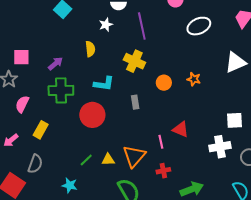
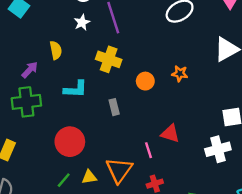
white star: (106, 25) -> (82, 22), moved
purple arrow: (55, 64) -> (30, 70), moved
red circle: (92, 115) -> (70, 142), moved

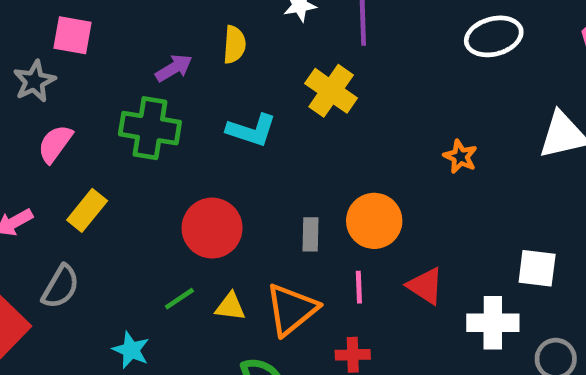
orange circle: (145, 81) -> (374, 221), moved, size x1.5
gray rectangle: (114, 107) -> (310, 234), moved
red triangle: (170, 134) -> (425, 286), moved

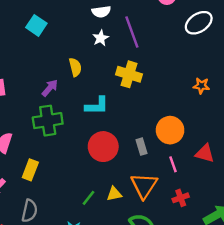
red circle: (212, 228) -> (103, 147), moved

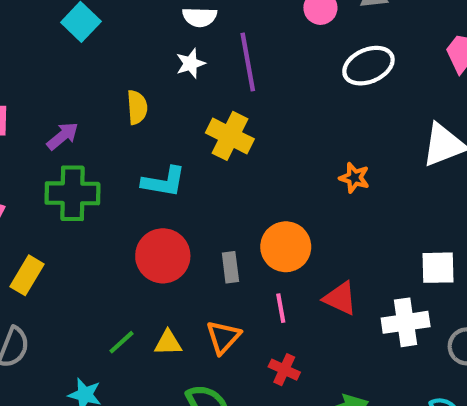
purple arrow: (50, 88) -> (63, 136), moved
orange triangle: (144, 186) -> (223, 337), size x0.7
red cross: (181, 198) -> (284, 370), turned 35

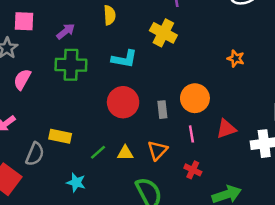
yellow rectangle: (27, 275) -> (60, 136), moved, turned 70
red triangle: (340, 298) -> (226, 129), turned -45

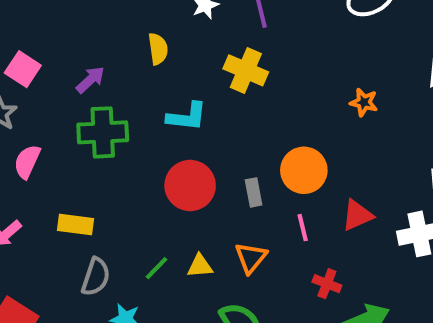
pink square: (24, 21) -> (23, 69), turned 35
yellow rectangle: (60, 136) -> (75, 224), moved
gray semicircle: (35, 154) -> (96, 277), moved
red cross: (193, 170) -> (327, 284), moved

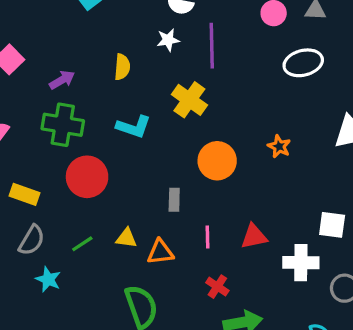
orange circle: (304, 170) -> (217, 161), moved
red circle: (190, 186) -> (87, 177), moved
orange triangle: (251, 258) -> (160, 252), turned 32
yellow triangle: (200, 266) -> (126, 238), moved

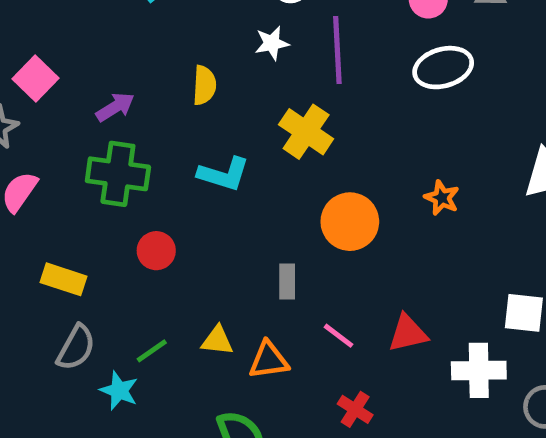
white ellipse: (303, 63) -> (443, 68), moved
red circle: (87, 177) -> (156, 251), size x0.6
pink line: (208, 237) -> (339, 336), turned -50
cyan star: (48, 279) -> (119, 391), moved

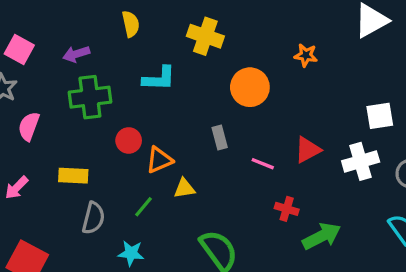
purple arrow: (115, 107) -> (76, 54), turned -150
orange triangle: (269, 360) -> (159, 160), moved
cyan star: (119, 391) -> (131, 253), moved

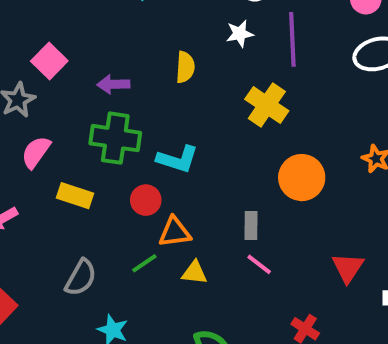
cyan L-shape: (159, 79) -> (178, 159), moved
red triangle: (308, 150) -> (348, 268), turned -44
pink line: (263, 164) -> (259, 264), moved
yellow rectangle: (73, 176) -> (75, 196), moved
green line: (144, 207) -> (144, 263), moved

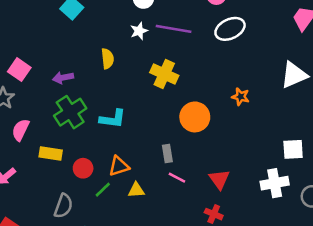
purple line: (292, 39) -> (174, 29), turned -68
green cross: (115, 138) -> (70, 112), turned -32
red circle: (146, 200) -> (83, 168), moved
red triangle: (348, 268) -> (219, 179), moved

